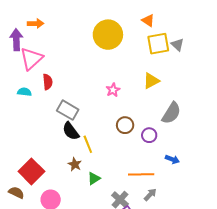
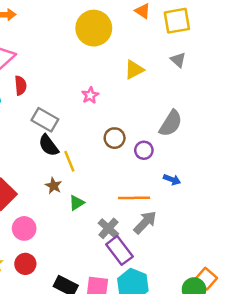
yellow square: (158, 44) -> (177, 21), moved
gray triangle: (177, 45) -> (178, 60), moved
yellow triangle: (151, 81) -> (134, 70), moved
pink star: (113, 90) -> (90, 95), moved
gray arrow: (150, 195) -> (145, 222), size x1.5

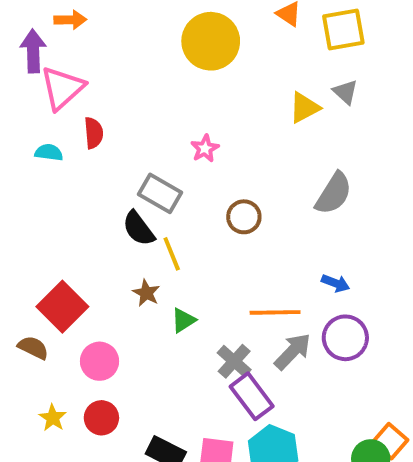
yellow triangle: (134, 70) -> (304, 108), moved
gray rectangle: (45, 120) -> (160, 193), moved
purple circle: (144, 150) -> (345, 338), moved, size x1.5

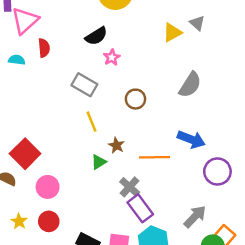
black semicircle: (139, 229) -> (96, 36), moved, turned -85
blue arrow: (336, 283) -> (191, 139), size x1.6
brown star: (146, 293) -> (116, 145), moved
purple circle: (345, 338) -> (217, 171), moved
gray arrow: (293, 351) -> (195, 217), moved

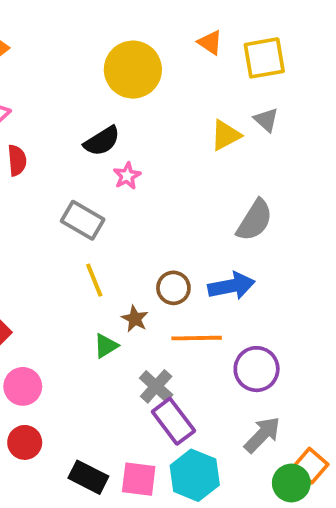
brown circle: (135, 99) -> (173, 288), moved
blue arrow: (191, 139) -> (231, 286), moved, turned -32
purple circle: (217, 171) -> (257, 369), moved

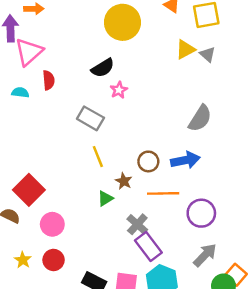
yellow triangle: (226, 135) -> (185, 49), moved

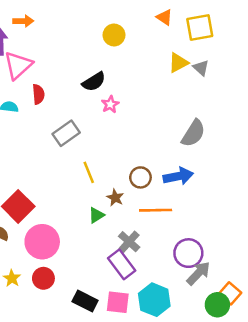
yellow circle: (122, 22) -> (114, 35), size x0.6
gray rectangle: (90, 118) -> (66, 133), moved, turned -65
purple circle: (201, 213) -> (188, 253), moved
pink circle: (52, 224) -> (42, 242), size x1.4
purple rectangle: (148, 246) -> (122, 264), moved

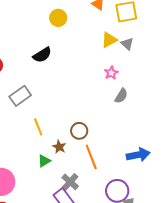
pink star: (110, 104) -> (111, 73), moved
gray semicircle: (193, 133) -> (121, 96), size x0.7
blue arrow: (178, 176) -> (138, 155), moved
orange line: (156, 210) -> (91, 157), turned 70

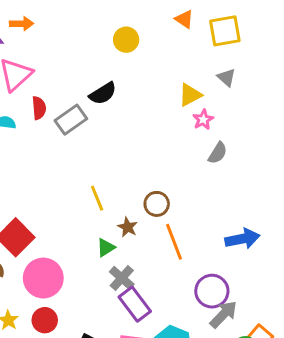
yellow triangle: (109, 40) -> (190, 95), moved
gray rectangle: (20, 96) -> (71, 120), moved
gray cross: (70, 182) -> (122, 278), moved

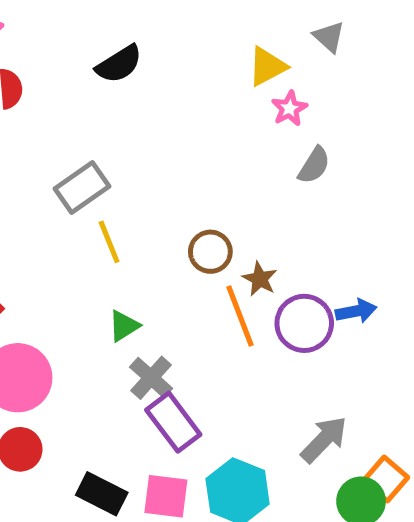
gray rectangle: (71, 120) -> (82, 188), moved
brown star: (128, 227) -> (260, 279), moved
blue arrow: (242, 239) -> (356, 311), size x0.7
purple circle: (212, 291) -> (304, 323), moved

